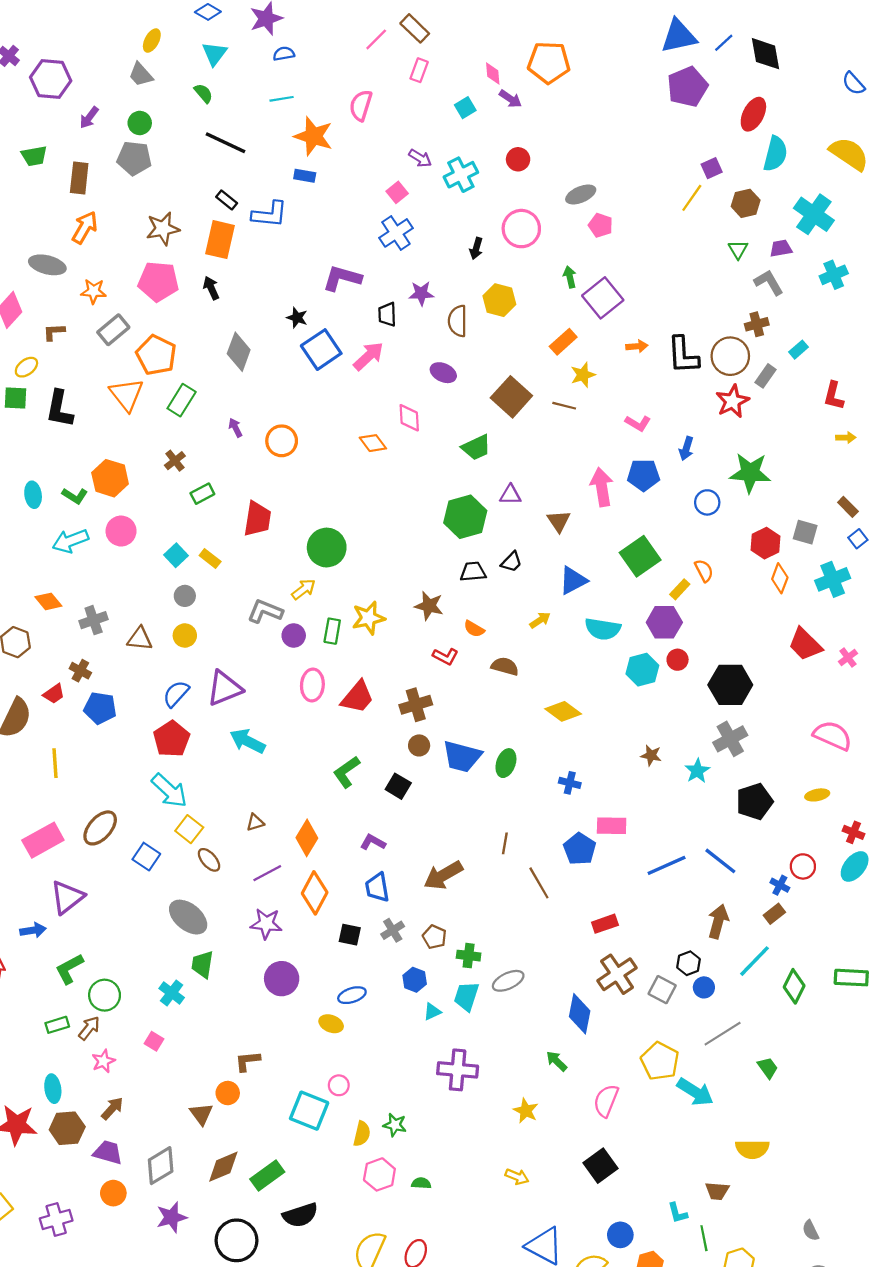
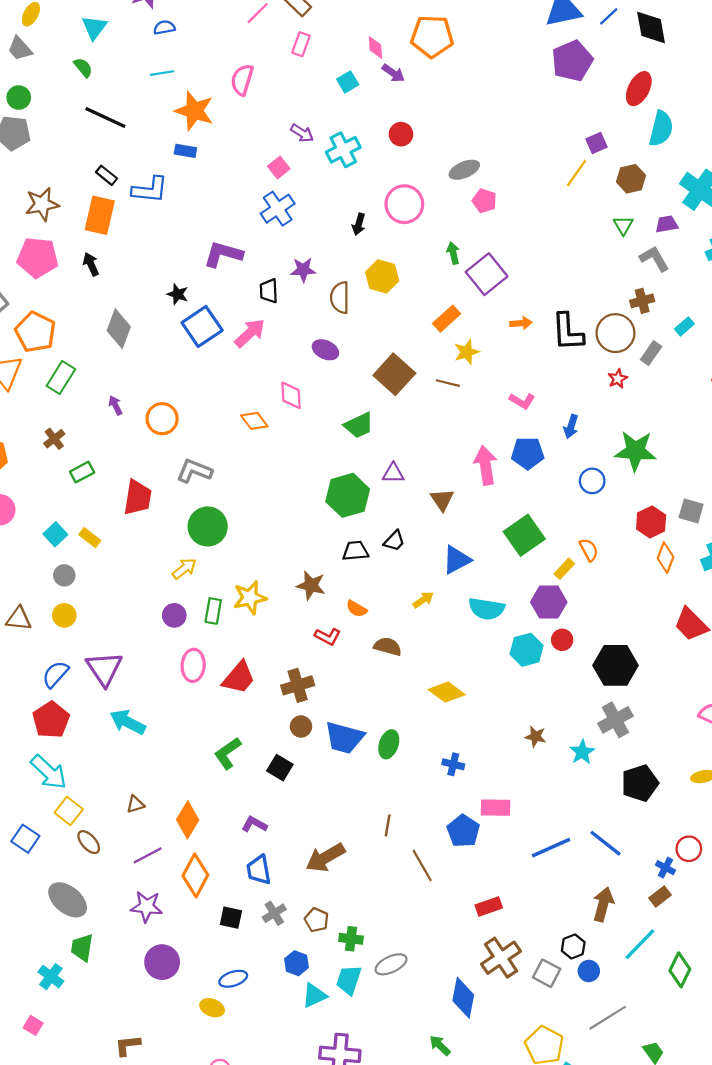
red star: (733, 401) -> (618, 379), size x0.6
gray L-shape: (265, 611) -> (194, 471), moved
purple triangle: (224, 688) -> (104, 669), turned -42
cyan triangle: (432, 1012) -> (314, 995), size x1.4

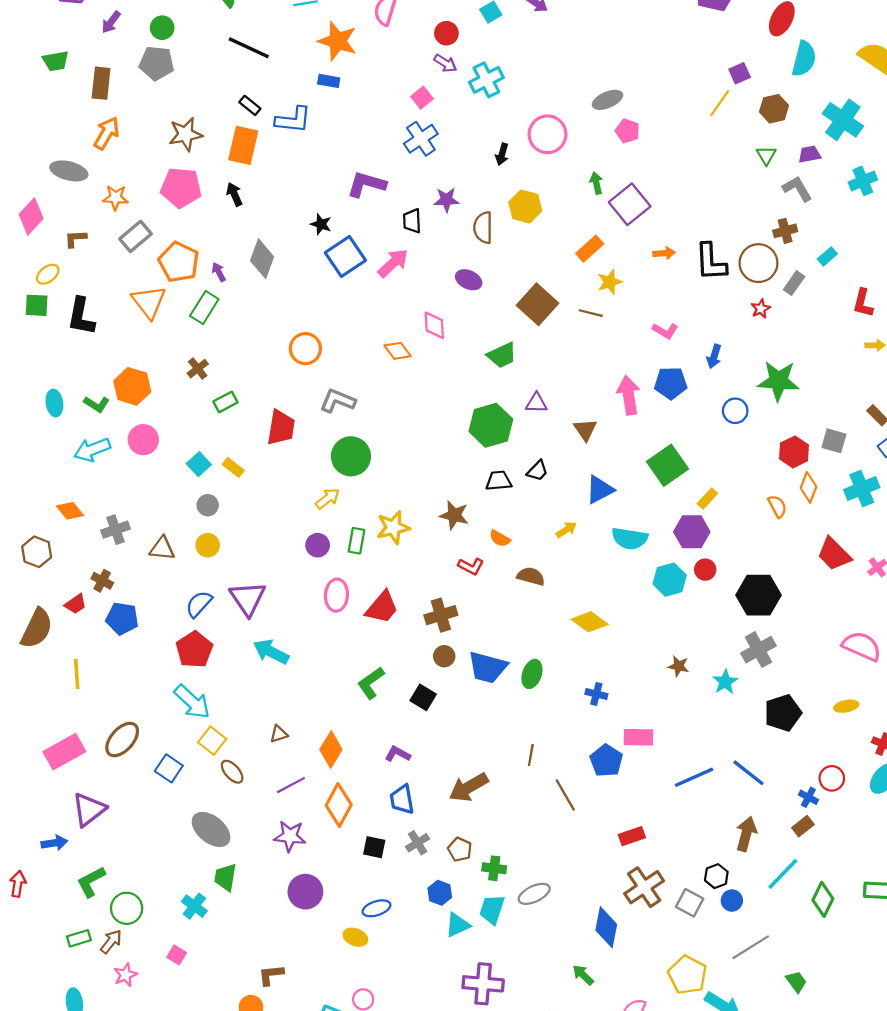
red circle: (401, 134) -> (446, 33), moved
purple arrow: (115, 405) -> (219, 272), moved
orange semicircle: (589, 550) -> (777, 506), moved

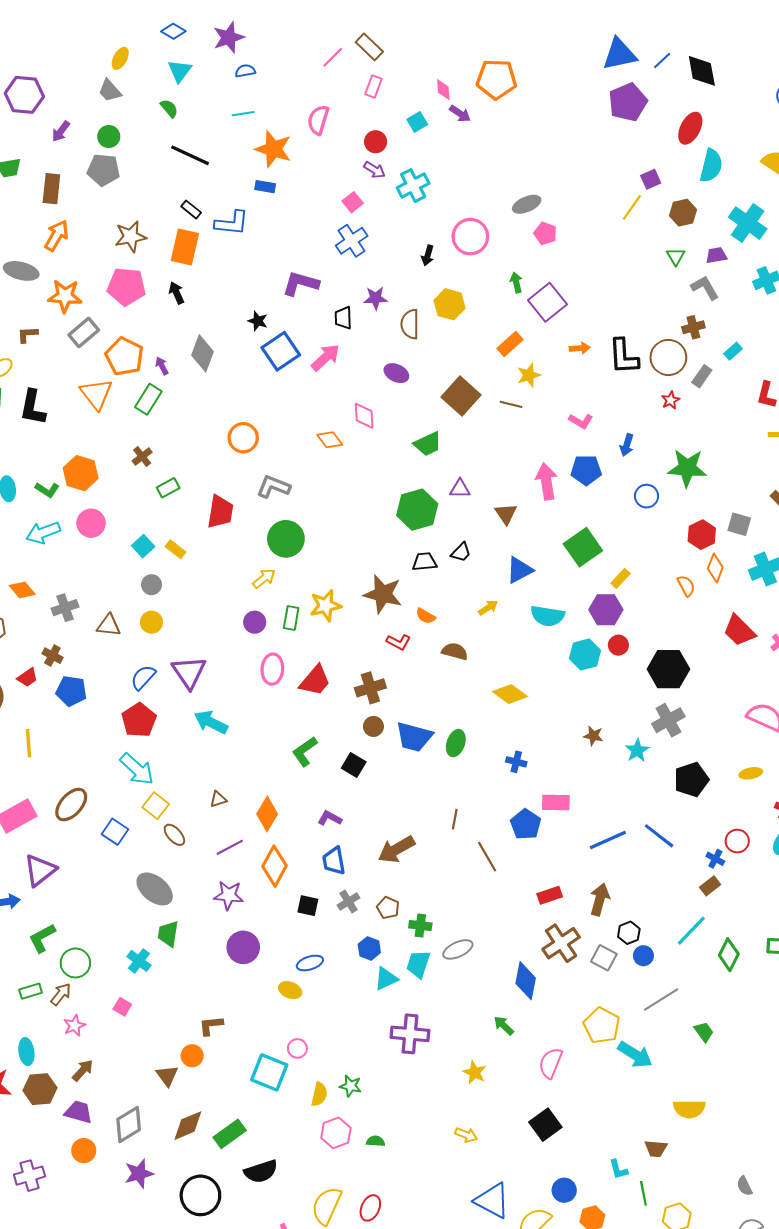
orange star: (116, 198) -> (65, 296), size x1.4
brown star: (454, 515) -> (383, 594), size x1.4
brown arrow: (746, 834) -> (600, 899), moved

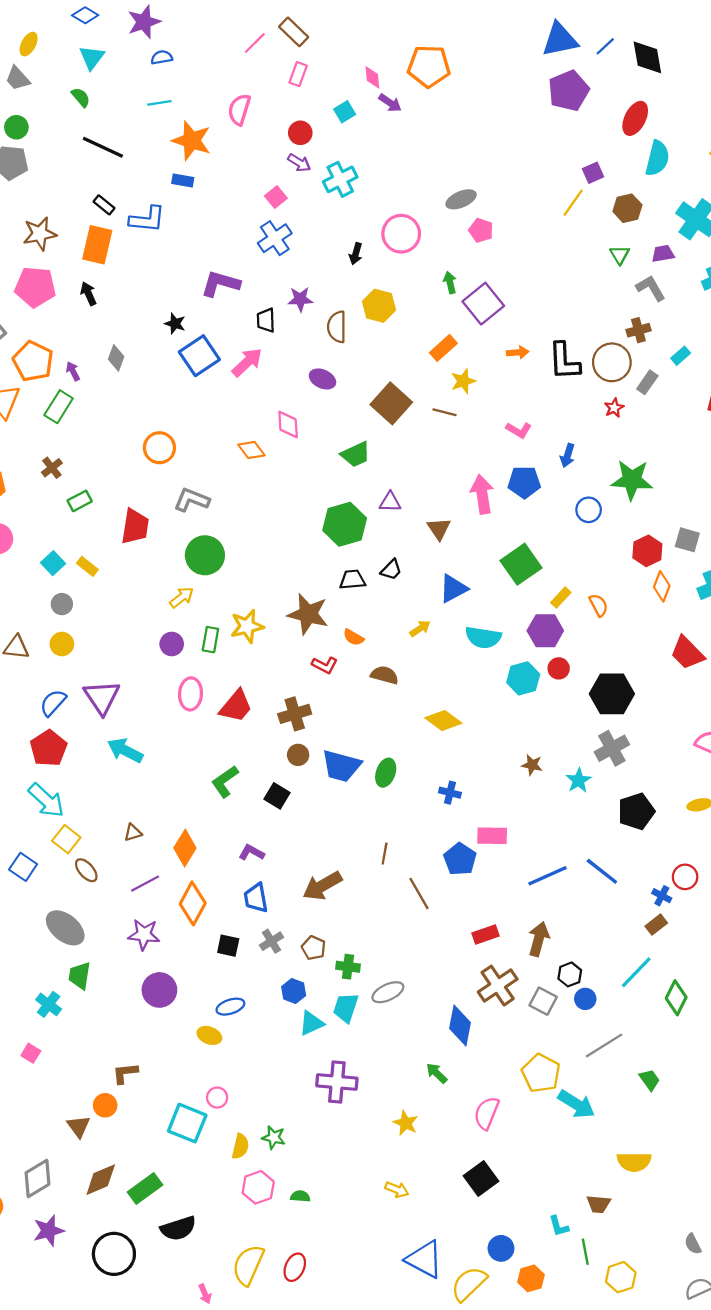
gray diamond: (203, 353) -> (116, 358), size x0.7
orange semicircle: (686, 586) -> (599, 605), moved

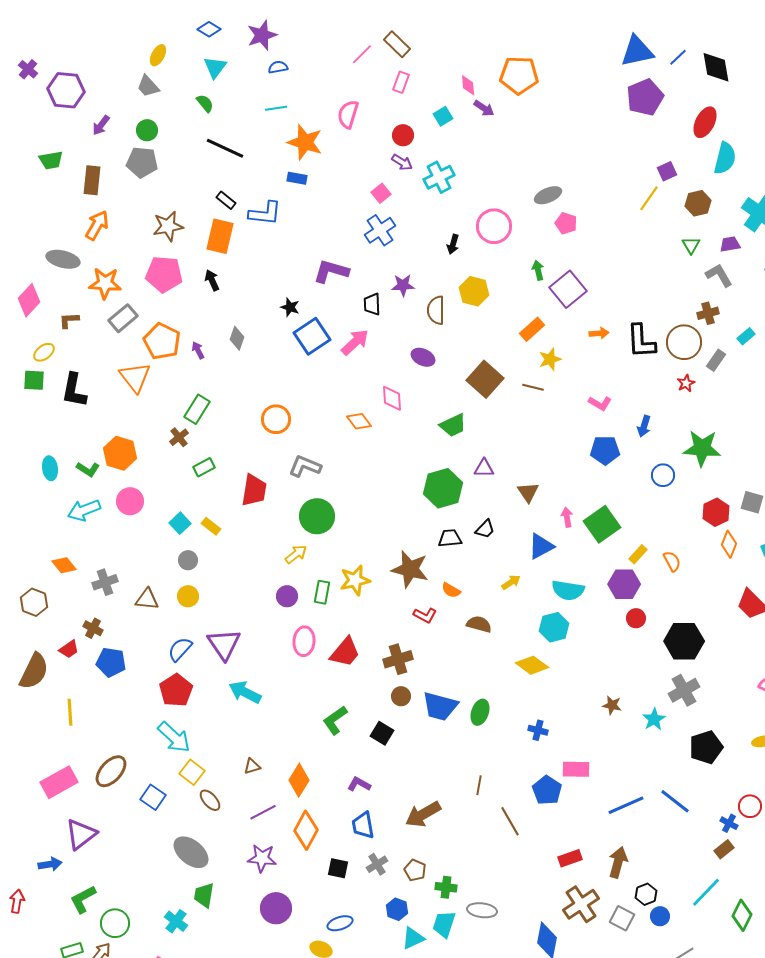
green rectangle: (59, 407) -> (197, 409), moved
pink arrow: (482, 494) -> (567, 517), moved, size x0.6
cyan hexagon: (523, 678) -> (554, 627), moved
gray ellipse: (388, 992) -> (482, 910), turned 32

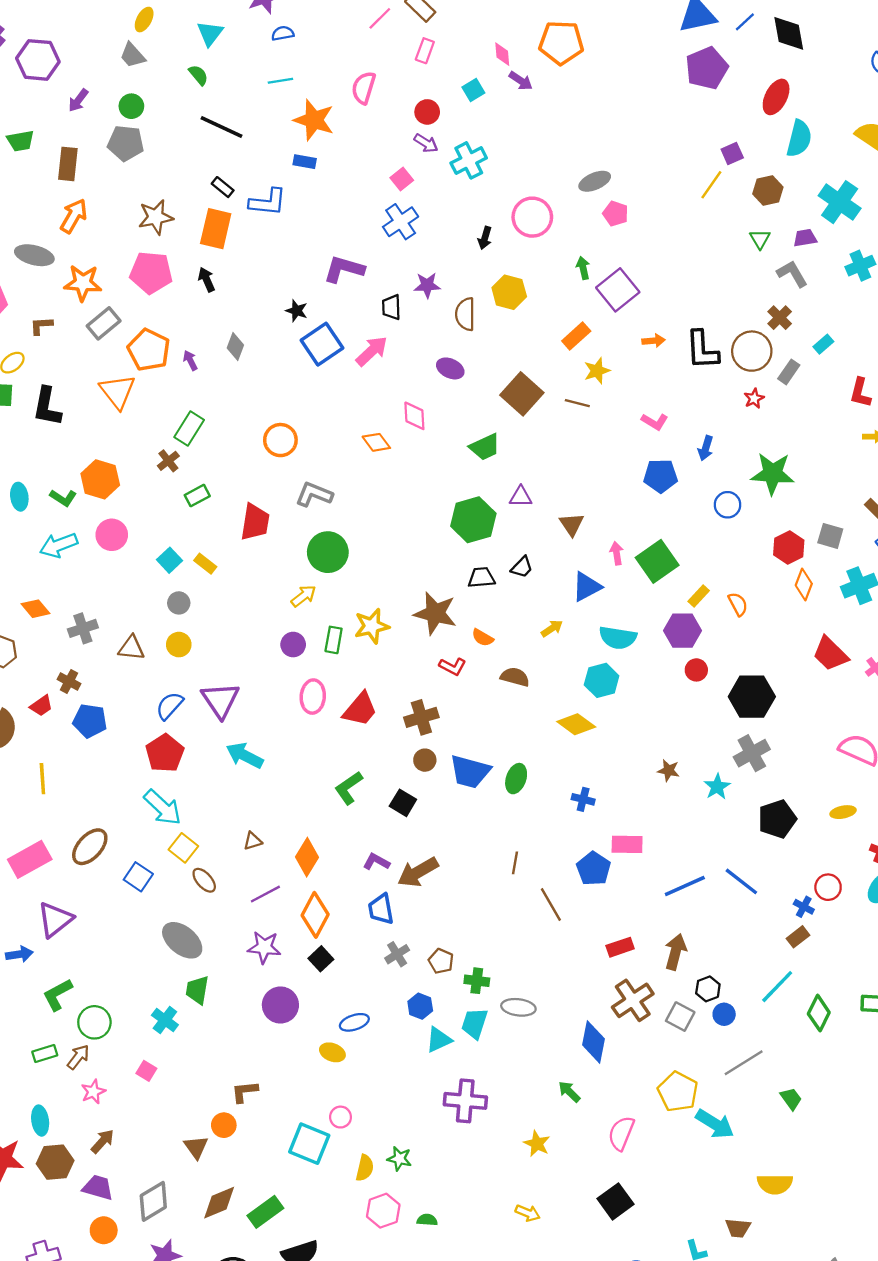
brown cross: (708, 313) -> (780, 318), turned -30
brown arrow: (423, 814) -> (418, 872), moved
black square: (338, 868) -> (321, 959), moved, turned 35

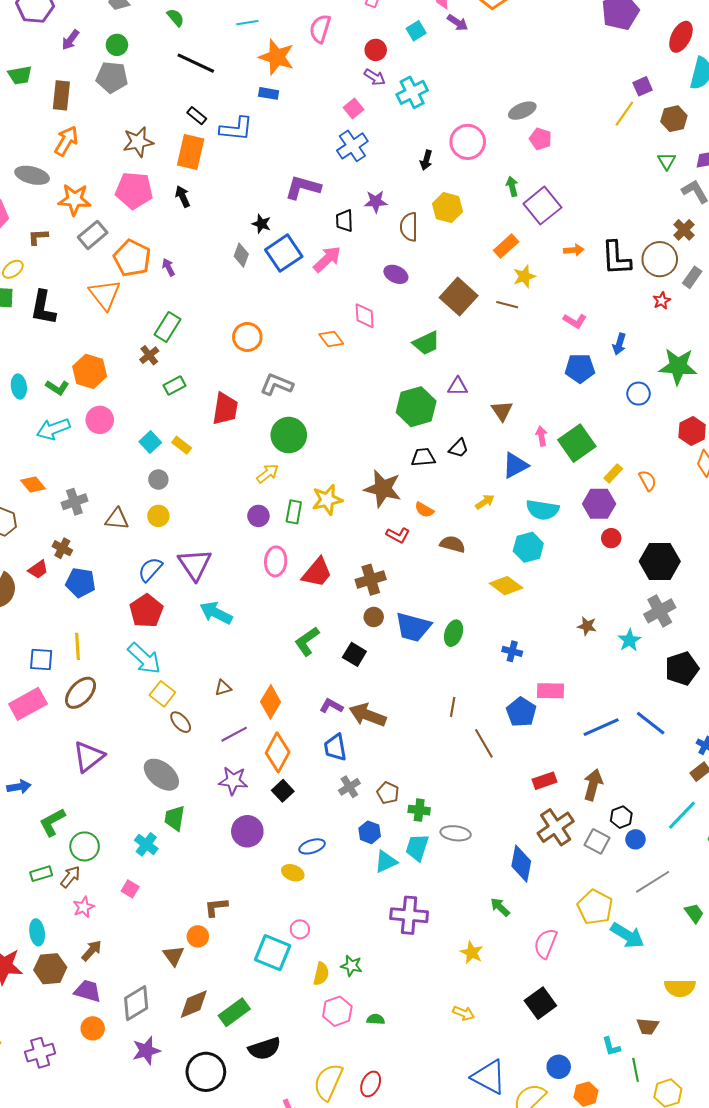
gray diamond: (235, 346) -> (241, 255), moved
yellow line: (42, 779) -> (78, 646), moved
brown arrow: (418, 872) -> (368, 715), turned 51
blue square: (138, 877) -> (41, 659), moved, turned -30
purple triangle: (55, 920) -> (89, 756), moved

